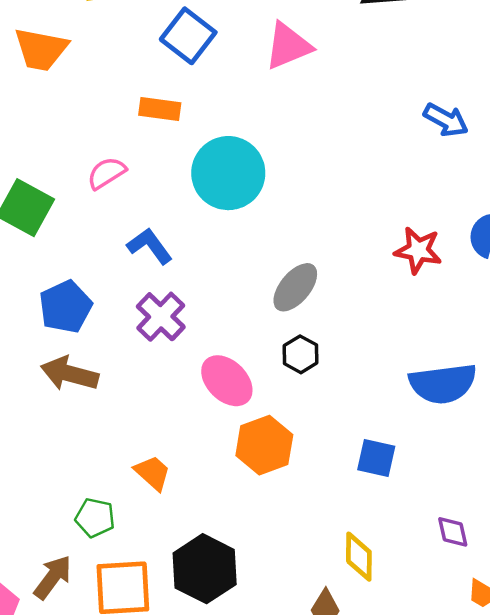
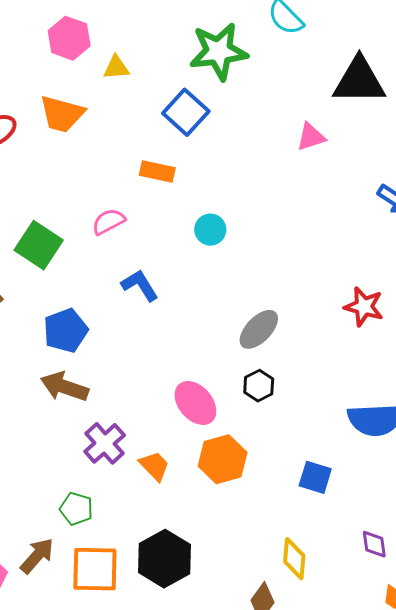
pink triangle: (288, 46) -> (311, 137), moved, size x0.7
cyan circle: (228, 173) -> (210, 230), size x0.5
purple cross: (161, 317) -> (105, 443), moved
orange trapezoid: (153, 473) -> (154, 466), moved

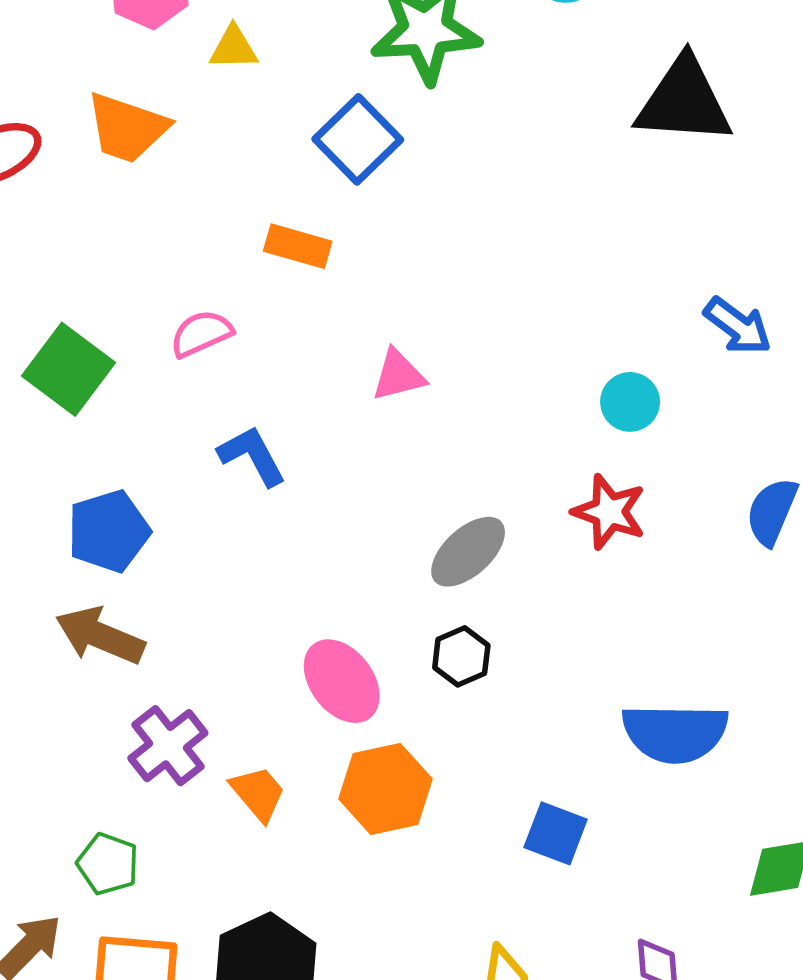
pink triangle: (311, 137) -> (398, 375), moved
cyan circle: (210, 230) -> (630, 402), moved
red star: (364, 307) -> (609, 512), moved

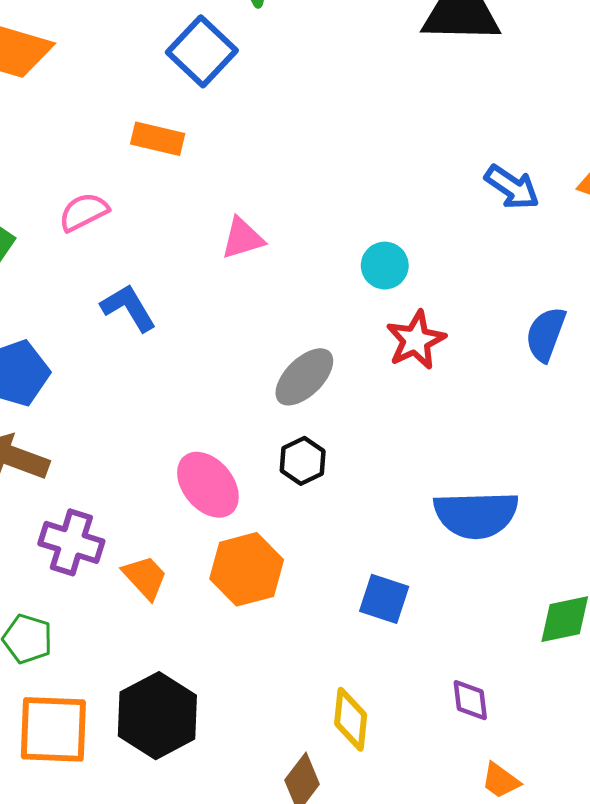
cyan circle: (630, 402) -> (385, 266), moved
red star: (609, 512) -> (416, 340), turned 30
purple cross: (168, 746) -> (71, 542), turned -32

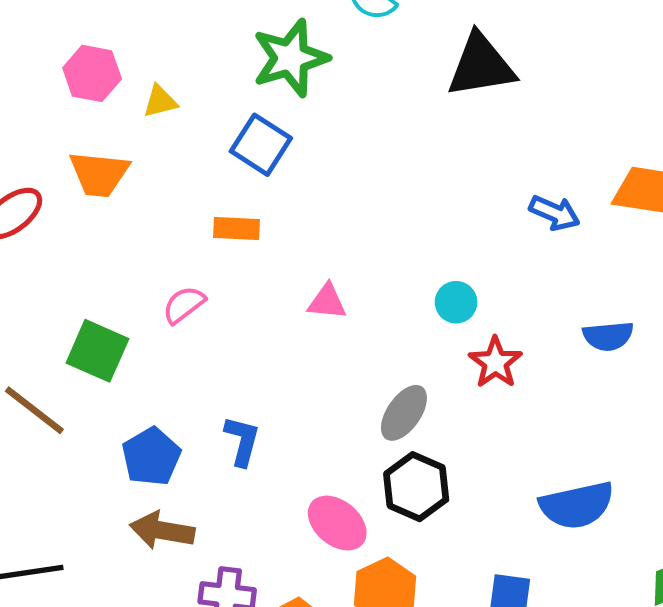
pink triangle: (243, 238) -> (327, 302), turned 33
blue L-shape: (128, 308) -> (242, 441), moved, turned 56
blue semicircle: (546, 334) -> (608, 336), turned -105
black hexagon: (303, 461) -> (416, 487), size x1.6

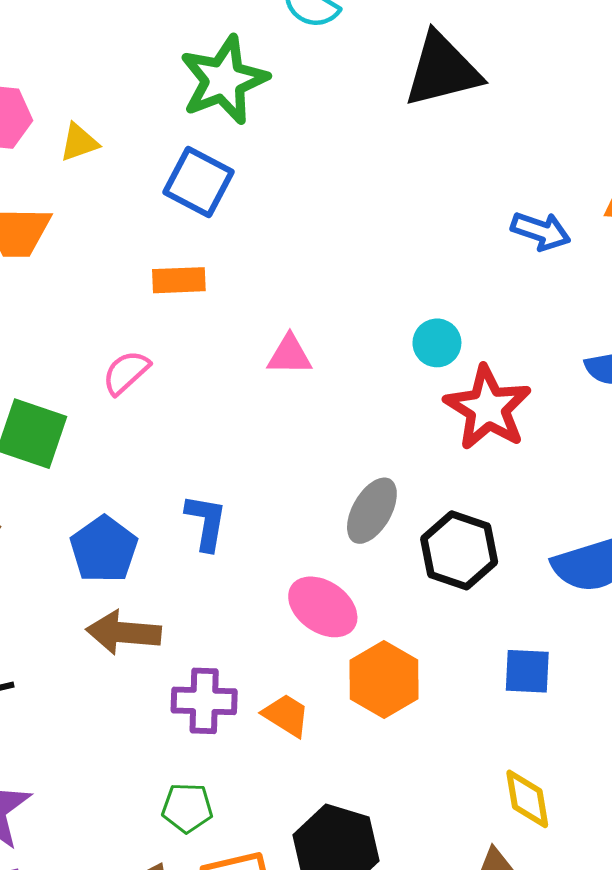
red star: (495, 362) -> (488, 408), size x1.4
gray ellipse: (404, 413) -> (372, 511), moved
black hexagon: (416, 487) -> (459, 550), moved

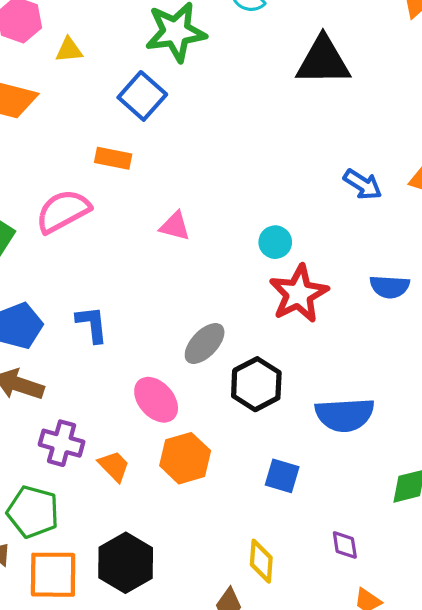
pink semicircle: (126, 372) -> (63, 211), size x1.6
blue L-shape: (206, 522) -> (92, 324), turned -30
green pentagon: (187, 808) -> (33, 512), size x1.5

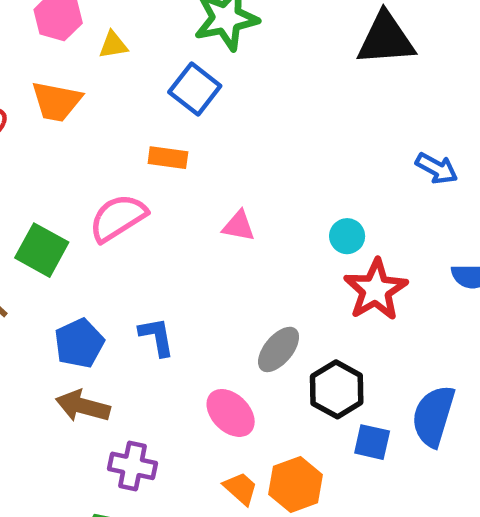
blue semicircle: (345, 415) -> (433, 416), turned 114
orange hexagon: (185, 458) -> (296, 485), moved
orange trapezoid: (114, 466) -> (241, 488), moved
blue square: (282, 476) -> (372, 442), moved

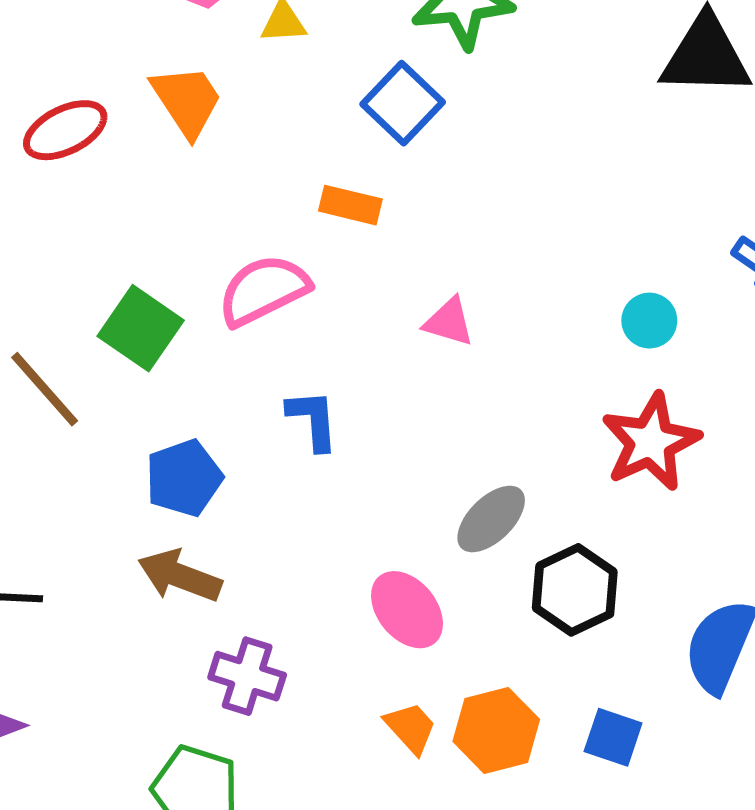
orange trapezoid: (56, 101) -> (187, 101), turned -140
cyan circle: (347, 236) -> (649, 321), moved
blue L-shape: (157, 337) -> (313, 420), moved
blue square: (372, 442) -> (613, 737), moved

